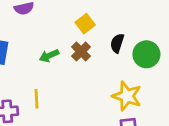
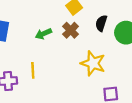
yellow star: (127, 96) -> (93, 63), moved

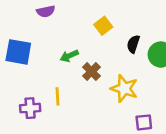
brown cross: (71, 30) -> (91, 72), moved

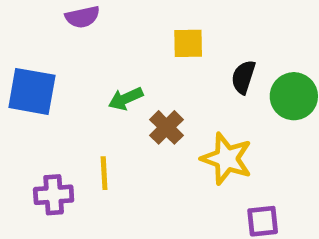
yellow square: (103, 26) -> (188, 43), turned 36

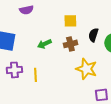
brown cross: (166, 127) -> (70, 44), moved, turned 32
purple cross: (54, 195) -> (14, 70), moved

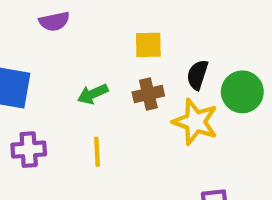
yellow star: (86, 69) -> (195, 122), moved
yellow line: (35, 75) -> (97, 152), moved

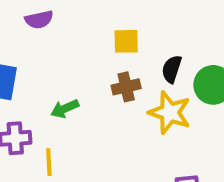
green arrow: (93, 94) -> (65, 109), moved
yellow line: (97, 152) -> (49, 162), moved

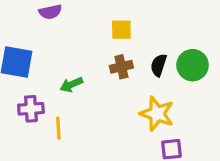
black semicircle: (172, 69) -> (159, 65), moved
yellow star: (170, 113) -> (157, 114), moved

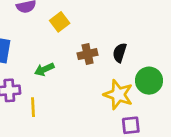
yellow square: (121, 30) -> (60, 22), moved, turned -36
green circle: (193, 65) -> (149, 81), moved

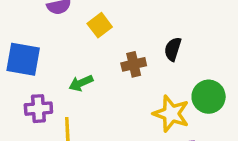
black semicircle: (120, 53) -> (173, 49), moved

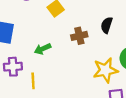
yellow star: (171, 114) -> (105, 70), turned -30

